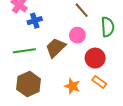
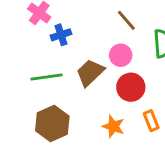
red circle: (95, 58) -> (131, 87), moved
orange rectangle: (99, 82) -> (151, 121), turned 32

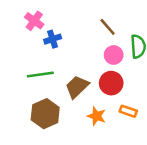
pink circle: (121, 55) -> (114, 55), moved
brown trapezoid: (90, 73) -> (77, 87), moved
orange rectangle: (151, 121) -> (128, 111), turned -49

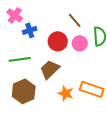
red circle: (111, 83) -> (58, 41), moved
orange rectangle: (128, 111) -> (92, 89), size x1.6

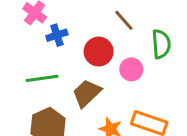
pink circle: (80, 43) -> (131, 69), moved

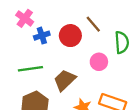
red circle: (99, 52) -> (70, 36), moved

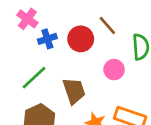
green line: (30, 69) -> (34, 78), turned -35
brown trapezoid: (65, 80) -> (74, 91), turned 115

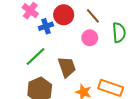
red circle: (81, 39) -> (64, 15), moved
pink circle: (114, 70) -> (90, 38), moved

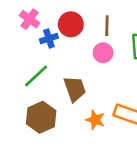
brown line: (93, 16) -> (107, 26), turned 42

